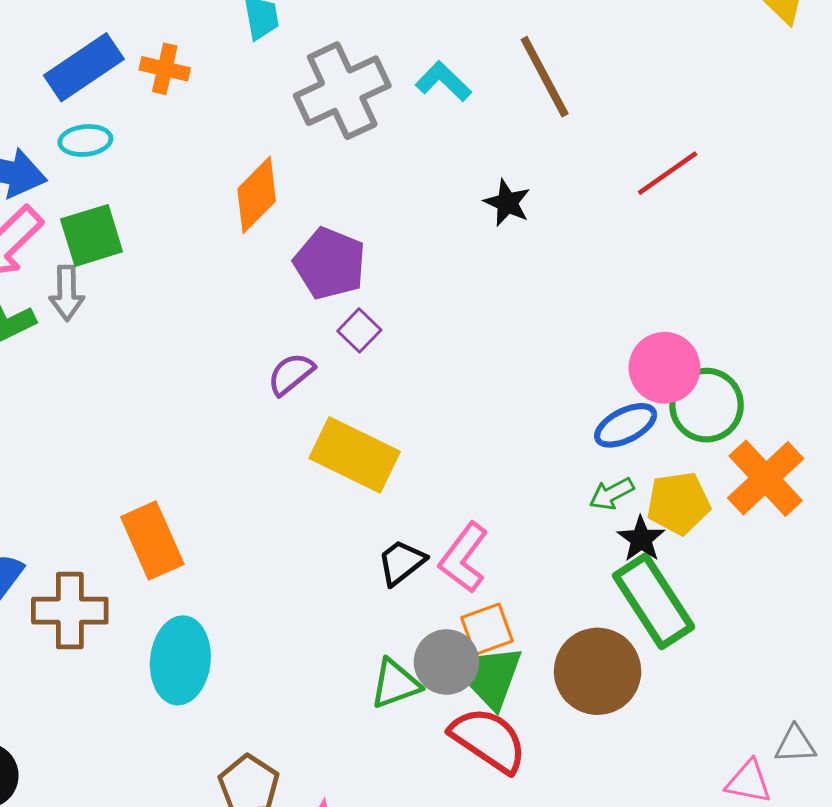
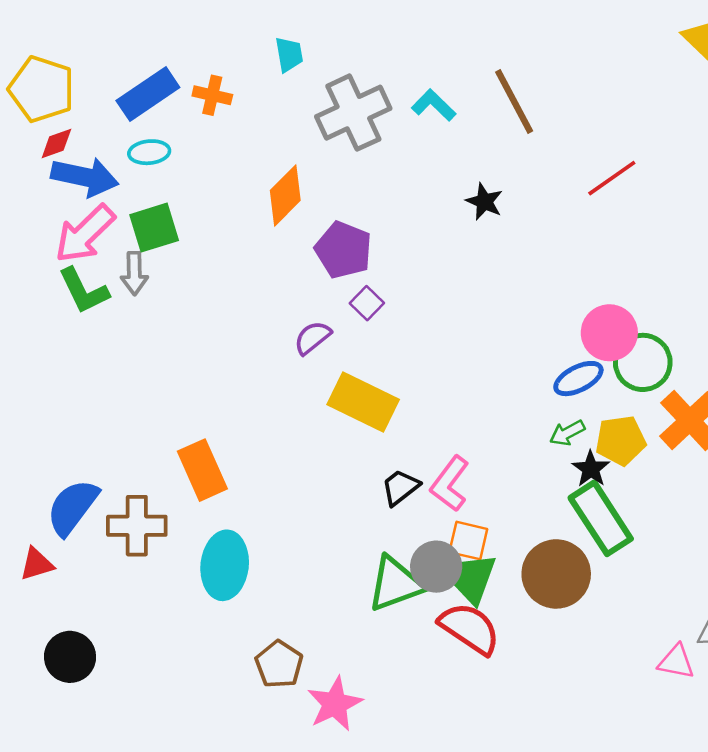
orange square: (487, 629) -> (468, 541), turned 33
green triangle: (395, 684) -> (395, 584), size x1.4

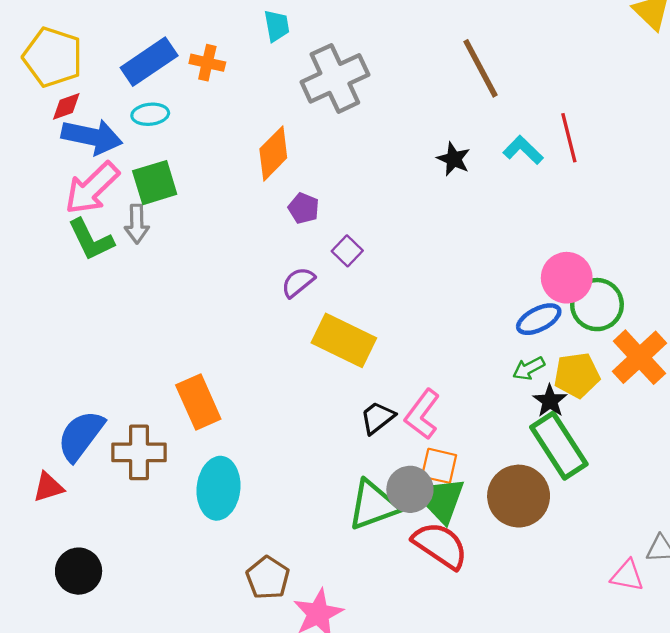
cyan L-shape: (434, 105) -> (523, 150), moved
red line: (612, 178) -> (569, 138), turned -69
purple pentagon: (343, 250) -> (304, 208), moved, size x0.6

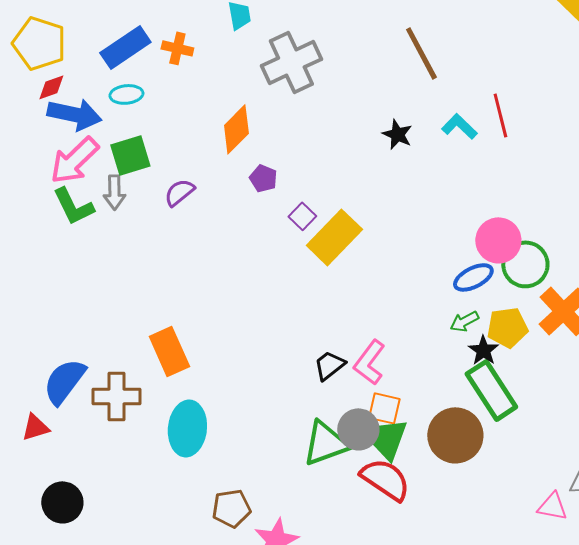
purple semicircle: (298, 282) -> (179, 192), moved
yellow rectangle: (344, 340) -> (334, 237), moved, turned -72
brown pentagon: (268, 578) -> (231, 508), turned 30

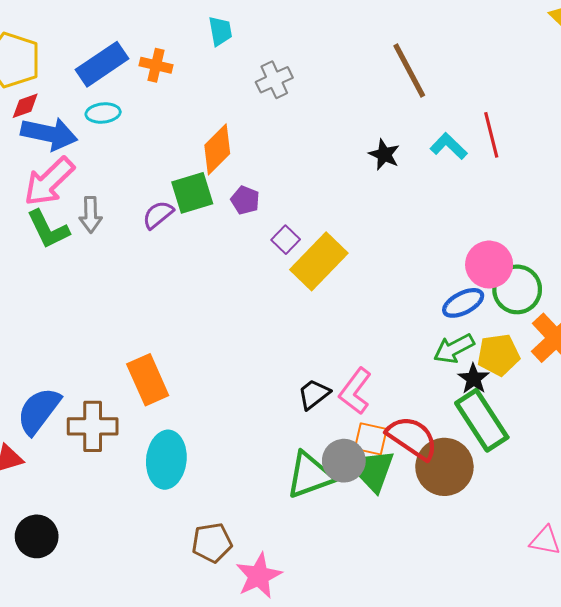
gray cross: (291, 62) -> (274, 80), size x0.6
green square: (130, 155) -> (192, 193), moved
green arrow: (464, 321) -> (454, 349), size x1.4
red semicircle: (385, 479) -> (412, 438), moved

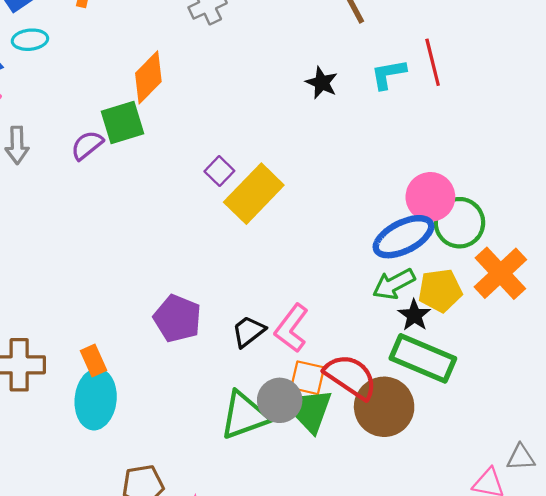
cyan L-shape: (449, 146) -> (388, 74), turned -54
purple pentagon: (245, 200) -> (177, 319), moved, size x1.6
blue ellipse: (463, 303) -> (403, 237), size x1.4
orange rectangle: (148, 380) -> (93, 360), moved, size x0.6
green rectangle: (482, 420) -> (423, 358), turned -34

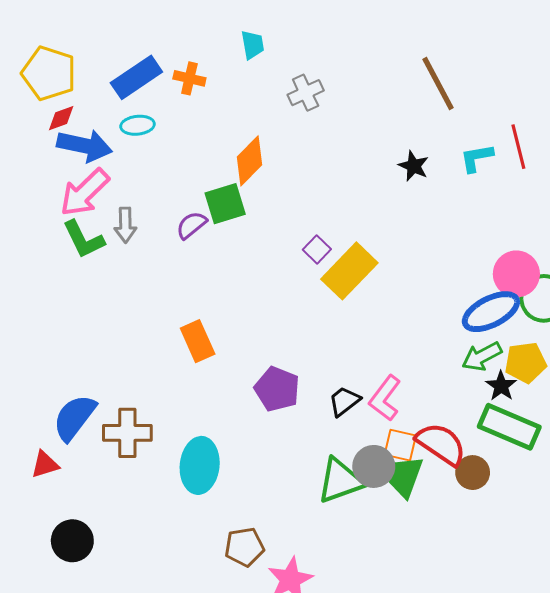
orange rectangle: (93, 360) -> (198, 341), moved, size x1.4
brown circle: (384, 407) -> (473, 473), size x0.6

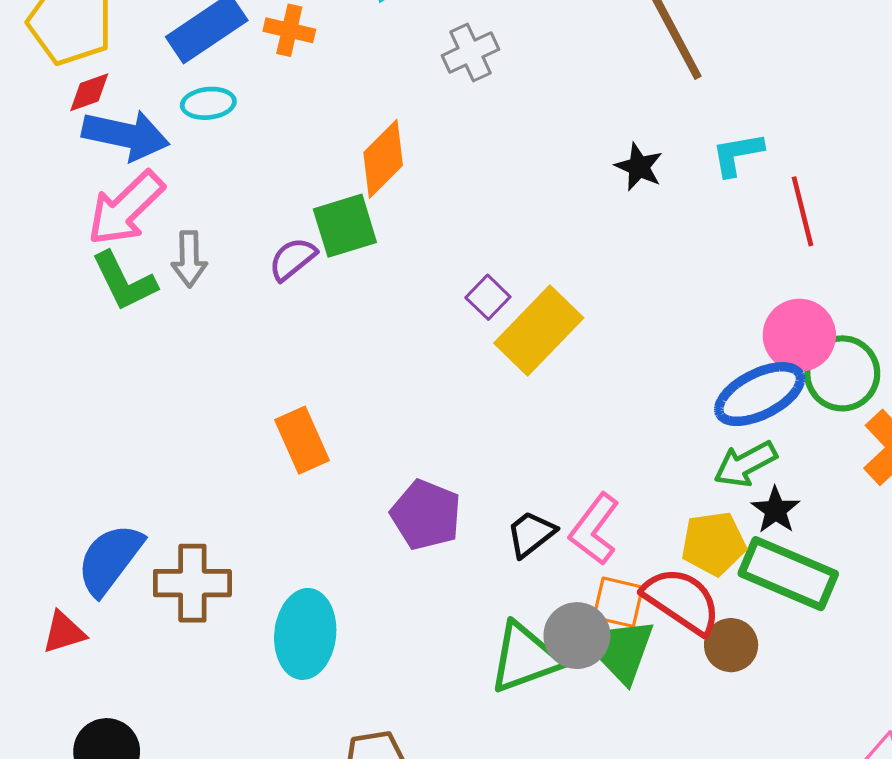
red line: (518, 147) -> (803, 211), moved
yellow pentagon: (526, 363) -> (714, 543), moved

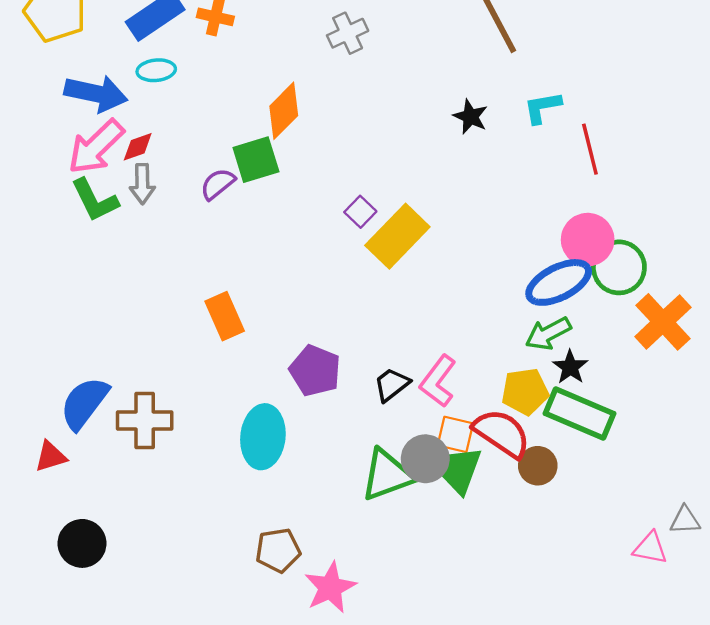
red diamond: (89, 92) -> (138, 147), moved
cyan ellipse: (305, 634) -> (263, 437), moved

